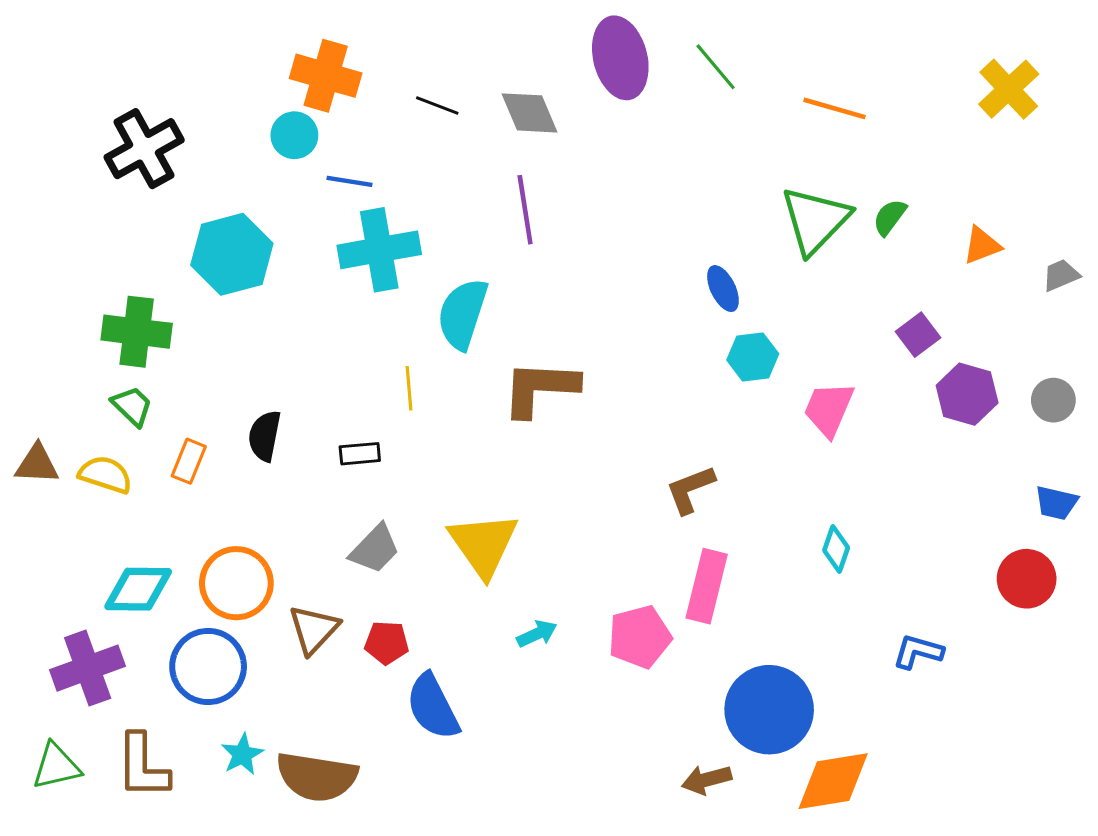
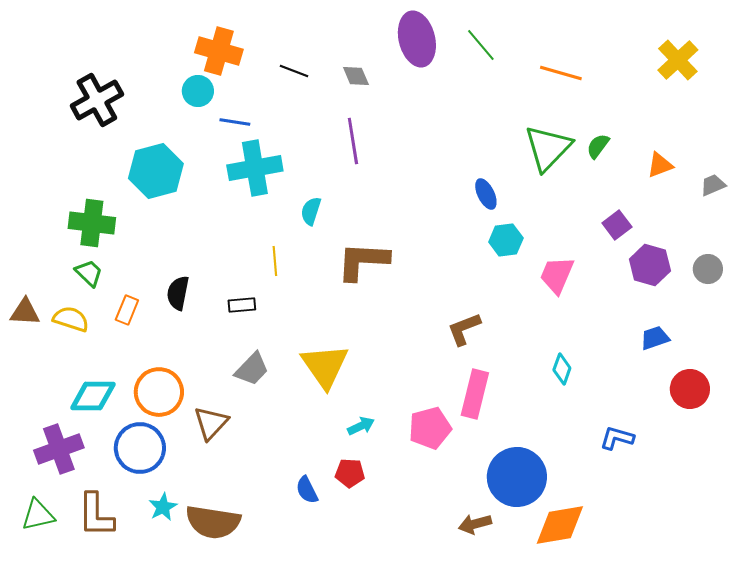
gray diamond: (530, 113) -> (356, 76), size x0.7
cyan semicircle: (463, 314) -> (311, 211), size x0.6
blue trapezoid: (1056, 503) -> (655, 338), moved, turned 148
red pentagon: (387, 643) -> (350, 473), moved
blue semicircle: (433, 707) -> (307, 490), moved, size x0.6

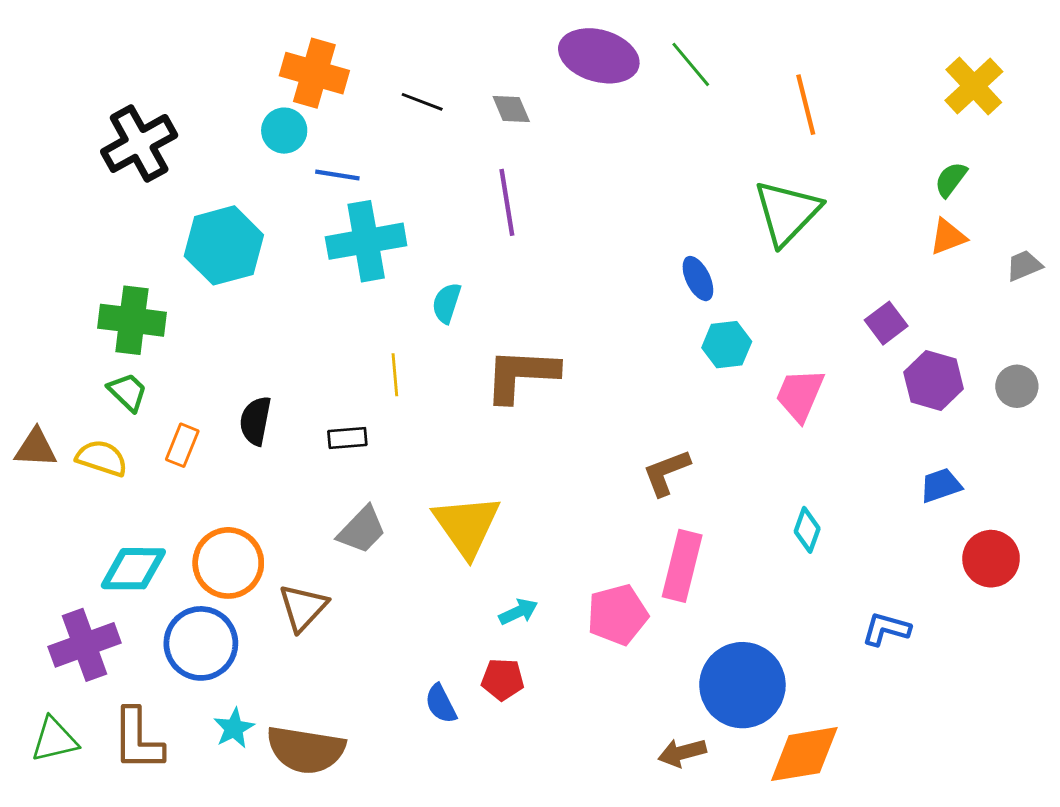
purple ellipse: (417, 39) -> (599, 56), turned -60
orange line: (561, 73) -> (806, 105), turned 60
green semicircle: (598, 146) -> (951, 179), moved

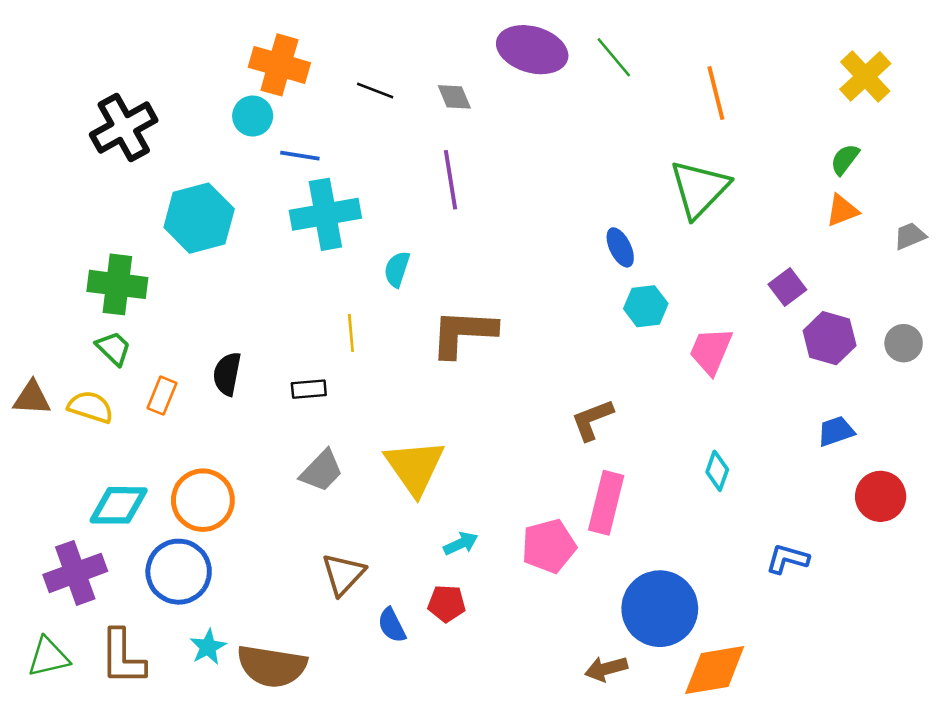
brown triangle: (303, 607) -> (343, 574), moved

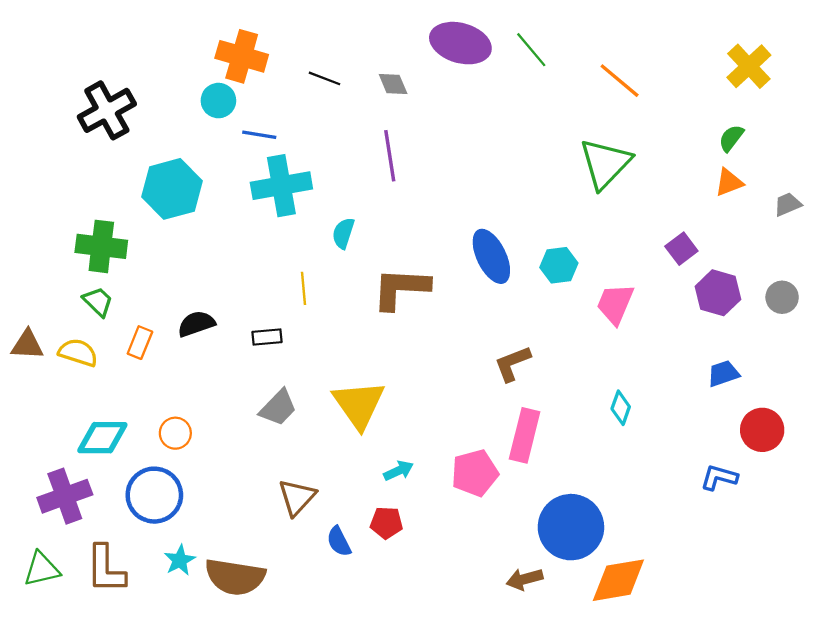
orange line: (716, 93) -> (620, 81), turned -36
blue ellipse: (620, 247) -> (491, 256), moved, size x1.6
black semicircle: (227, 374) -> (196, 324), turned 60
orange circle: (203, 500) -> (175, 433), size x0.6
blue L-shape: (787, 559) -> (719, 477), moved

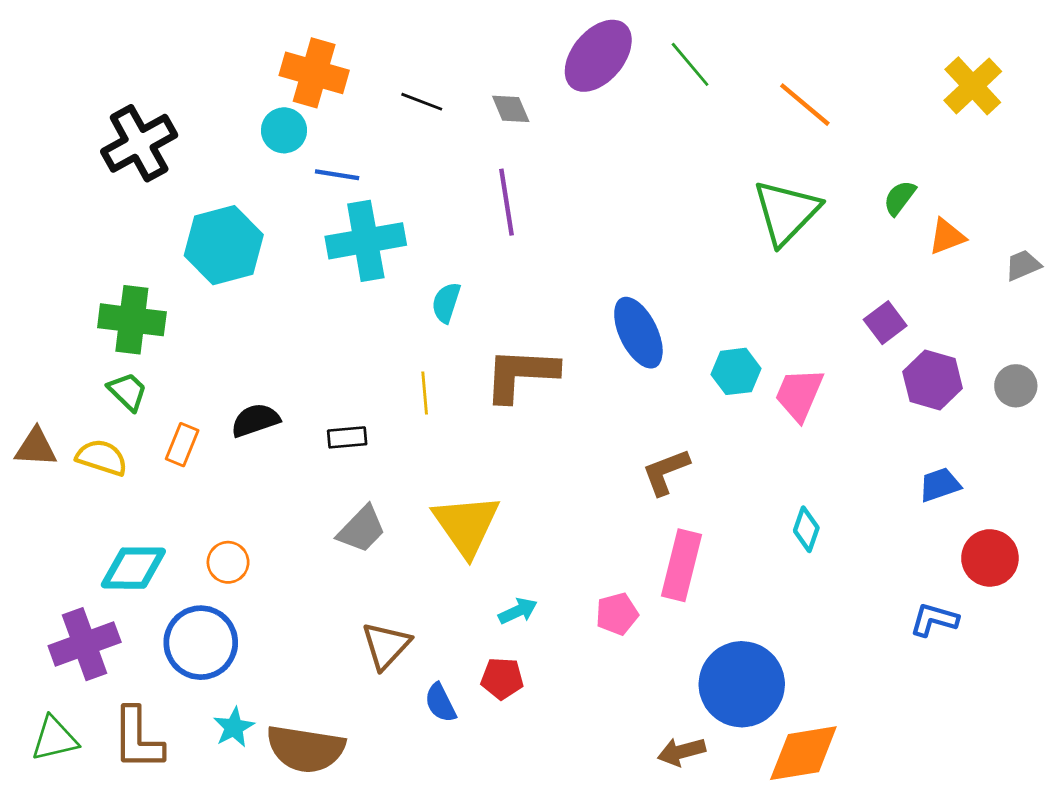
purple ellipse: (460, 43) -> (598, 56), turned -66
green semicircle: (731, 138) -> (900, 198), moved
cyan hexagon: (559, 265) -> (736, 371), moved
yellow line: (304, 288) -> (425, 393), moved
pink pentagon: (475, 473) -> (617, 614), size x0.7

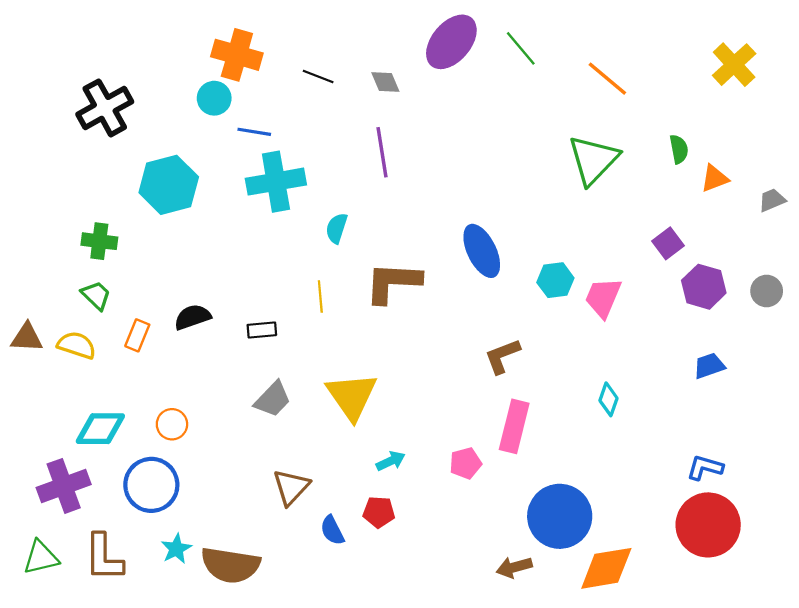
green semicircle: (900, 198) -> (679, 149), turned 132
green cross: (132, 320) -> (99, 241), size x0.7
red circle: (990, 558) -> (708, 525), moved, size x1.5

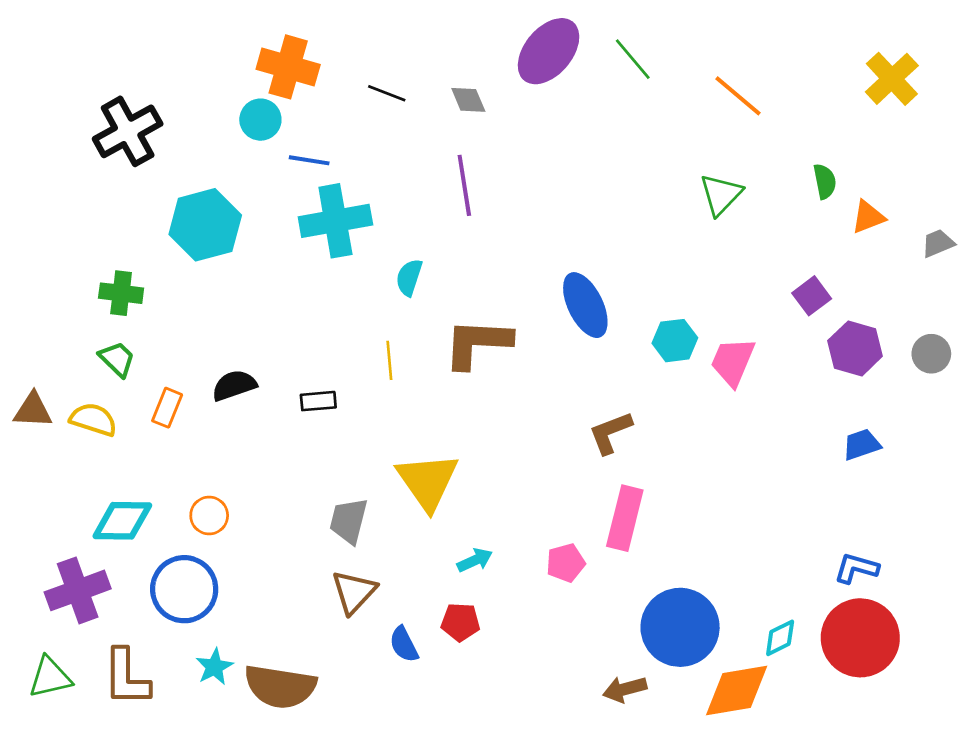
green triangle: (593, 160) -> (721, 195), size x0.7
gray trapezoid: (273, 399) -> (349, 521), moved, turned 150
cyan diamond: (608, 399) -> (780, 638), moved, turned 44

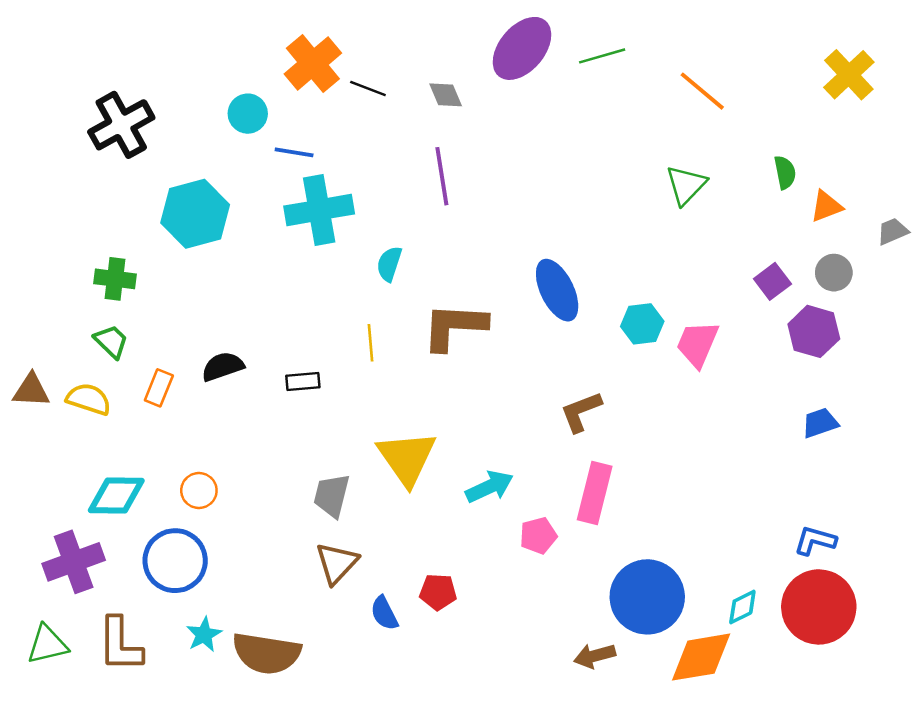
green line: (633, 59) -> (602, 56), turned -66
orange cross: (288, 67) -> (313, 63), moved, turned 34
gray circle: (931, 354) -> (834, 273), moved
cyan arrow: (475, 560) -> (489, 487), moved, size x1.4

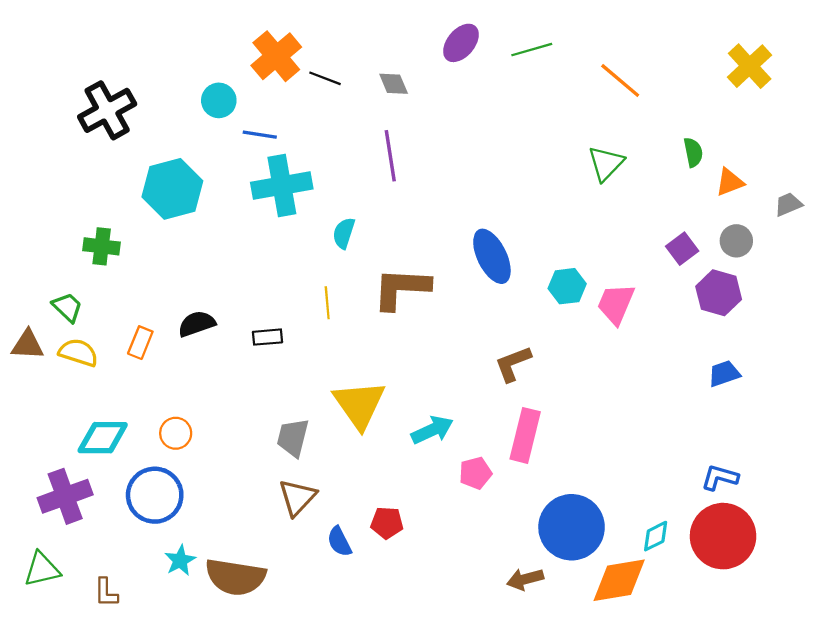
purple ellipse: (522, 48) -> (461, 43), size x0.7
green trapezoid: (111, 341) -> (67, 307), moved
brown L-shape: (120, 645) -> (106, 592), moved, size x0.6

